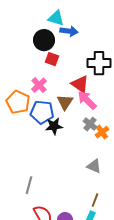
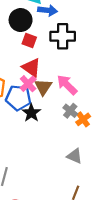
black cross: (99, 63) -> (63, 36), moved
red triangle: (80, 84) -> (31, 68), moved
pink cross: (39, 85) -> (28, 84), moved
black star: (54, 126) -> (31, 113), turned -30

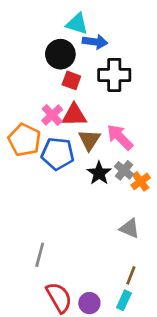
red triangle: (31, 68) -> (74, 115), turned -36
pink cross: (28, 84) -> (52, 115), moved
black star: (31, 113) -> (99, 173), moved

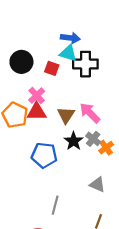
cyan triangle: (77, 24) -> (68, 53), moved
black circle: (60, 54) -> (21, 62), moved
red triangle: (74, 115) -> (37, 112), moved
blue pentagon: (58, 154) -> (44, 155), moved
gray line: (40, 255) -> (55, 205), moved

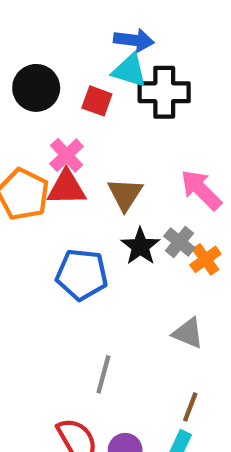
pink arrow: (90, 113) -> (201, 190), moved

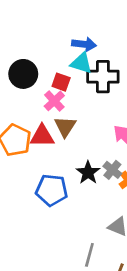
pink cross: (67, 155) -> (54, 101), moved
brown triangle: (125, 194) -> (65, 127), moved
gray line: (103, 374) -> (89, 255), moved

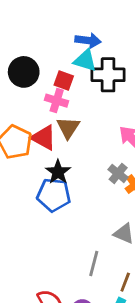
pink cross: (54, 101) -> (57, 101), turned -30
red triangle: (42, 136) -> (44, 138), turned 30
black star: (88, 173) -> (58, 172), moved

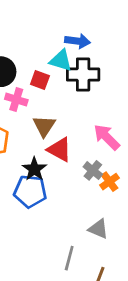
blue arrow: (88, 40) -> (77, 41), moved
pink cross: (57, 101) -> (16, 100), moved
red triangle: (44, 138) -> (59, 150), moved

